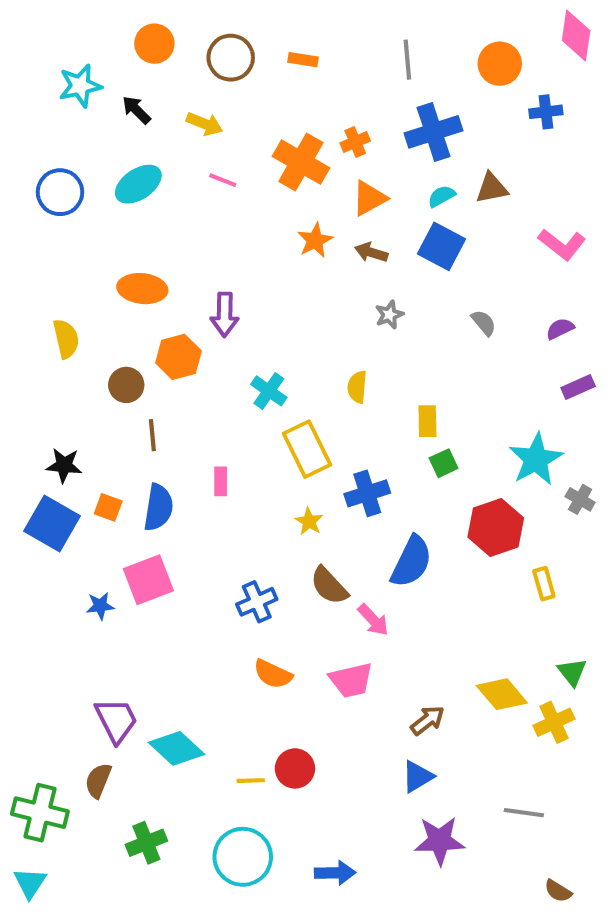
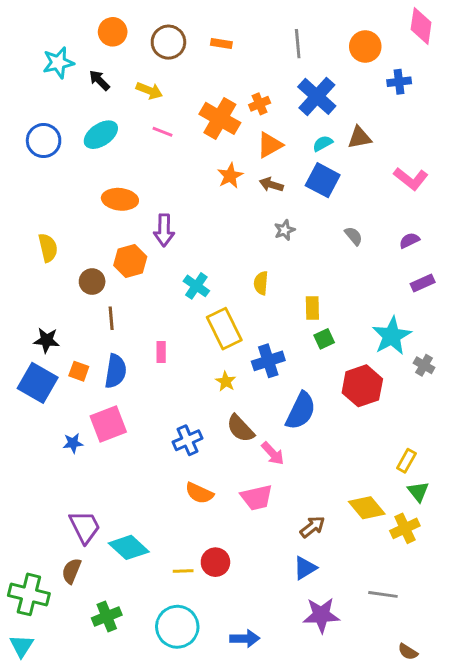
blue cross: (434, 132) -> (317, 96), turned -30
orange ellipse: (142, 289) -> (120, 199), moved
yellow rectangle: (544, 584) -> (406, 461), moved, turned 45

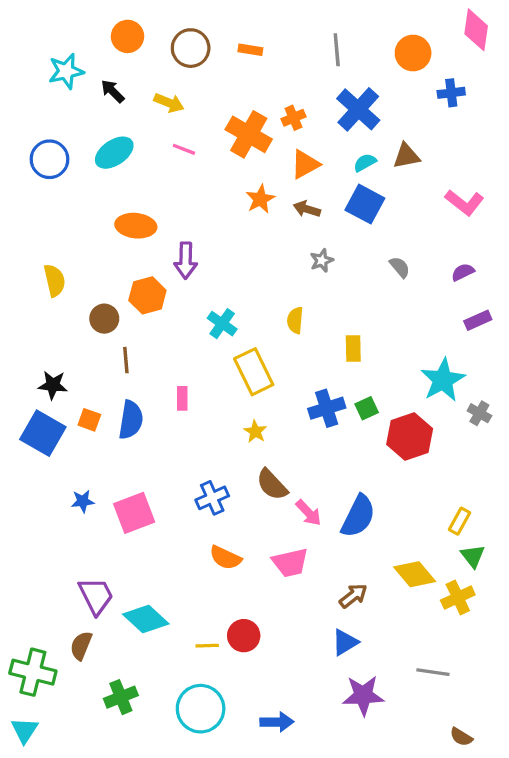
green square: (324, 339) -> (367, 408), moved
blue cross: (268, 361) -> (327, 408), moved
blue semicircle: (301, 411) -> (358, 516), moved
pink square: (108, 424) -> (134, 513), moved

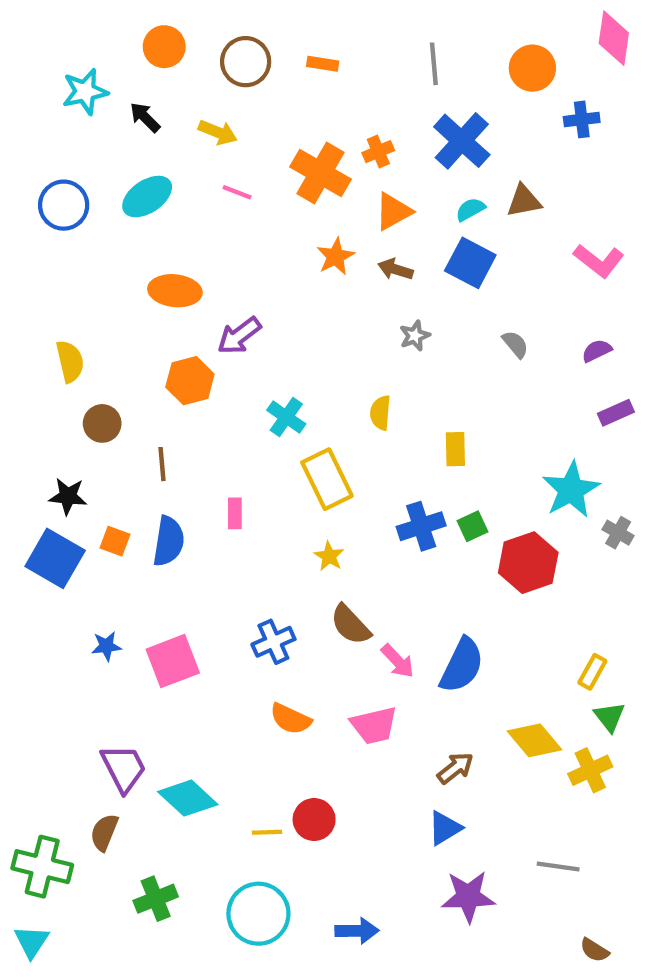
purple arrow: (186, 260) -> (239, 336), turned 52
brown circle: (104, 319) -> (102, 423), moved

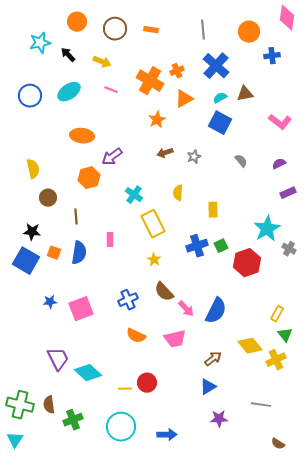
brown arrow: (395, 269) -> (165, 153), moved, turned -35
brown semicircle: (104, 832) -> (49, 405), moved, turned -30
purple star: (468, 897) -> (219, 419), size x0.7

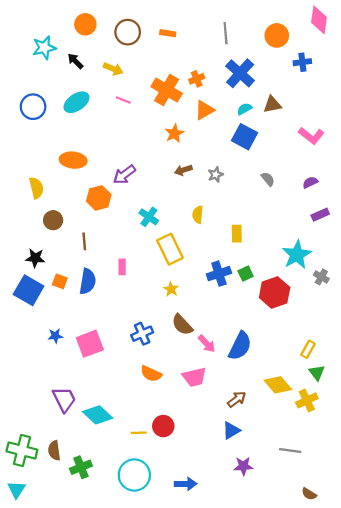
orange ellipse: (82, 136) -> (73, 160), moved

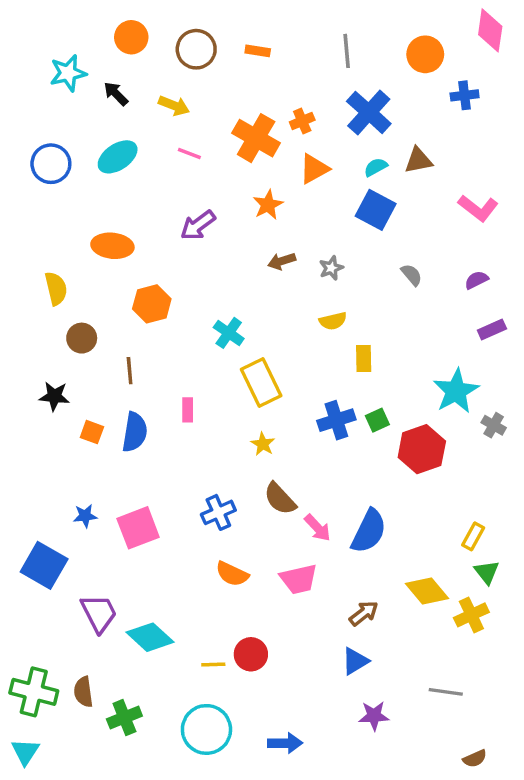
purple arrow: (124, 175) -> (198, 225), moved
yellow semicircle: (198, 215) -> (333, 321), moved, turned -108
blue square: (29, 290) -> (44, 565), moved
brown semicircle: (309, 494) -> (475, 759), turned -56

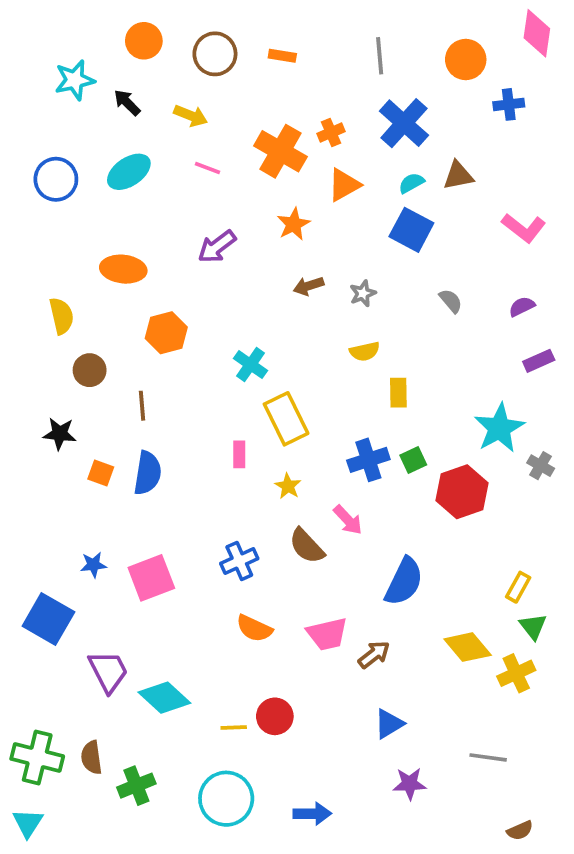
pink rectangle: (188, 410) -> (239, 454), moved
pink arrow: (318, 528) -> (348, 520), moved
brown arrow: (364, 613) -> (374, 655), moved

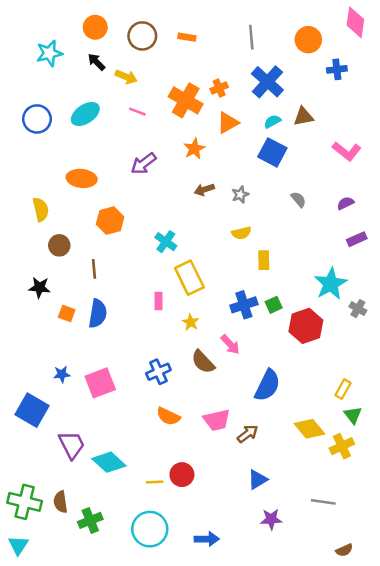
black arrow: (127, 103) -> (96, 62), moved

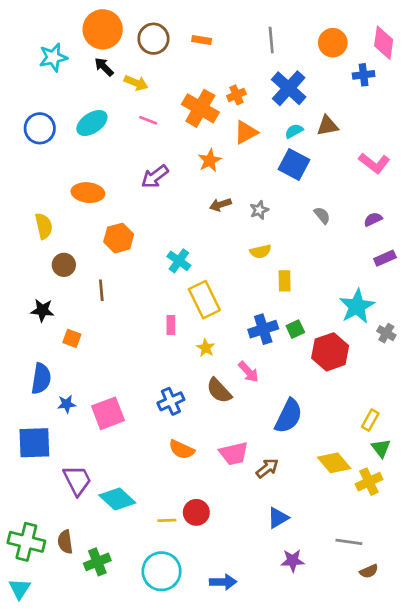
pink diamond: (355, 22) -> (384, 43), moved
orange circle: (95, 27) -> (103, 29), size x1.5
blue semicircle: (98, 313) -> (41, 379), moved
blue square: (32, 410) -> (34, 443), turned -32
brown semicircle: (344, 550) -> (369, 571), moved

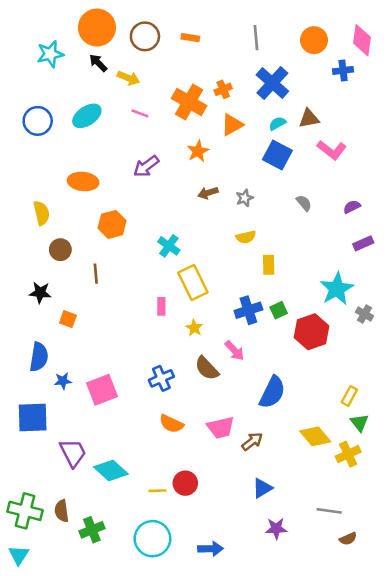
pink L-shape: (374, 163) -> (332, 150), moved

